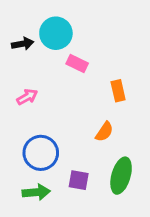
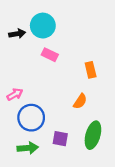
pink rectangle: (77, 63) -> (50, 55), moved
pink arrow: (27, 97) -> (15, 94), moved

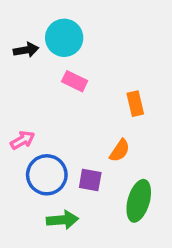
purple square: (60, 139) -> (90, 180), moved
green arrow: (28, 148) -> (62, 220), moved

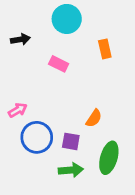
cyan circle: (64, 38) -> (67, 19), moved
orange rectangle: (135, 104) -> (105, 49), moved
green arrow: (62, 220) -> (71, 170), moved

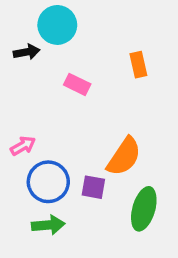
cyan circle: (67, 19) -> (57, 25), moved
orange semicircle: (94, 118) -> (124, 157), size x1.6
green arrow: (71, 170) -> (48, 225), moved

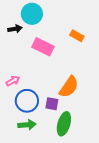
orange rectangle: (138, 65) -> (77, 36), turned -48
pink rectangle: (77, 84) -> (43, 47), size x1.5
green ellipse: (144, 209) -> (64, 124), moved

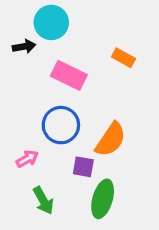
pink arrow: (13, 81) -> (27, 159), moved
blue circle: (27, 101) -> (61, 125), moved
green arrow: (27, 125) -> (43, 200), turned 66

